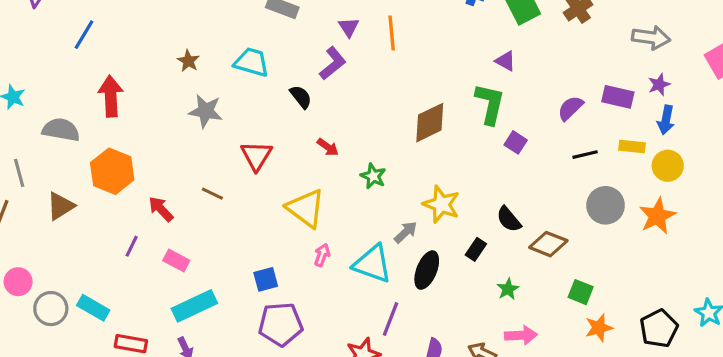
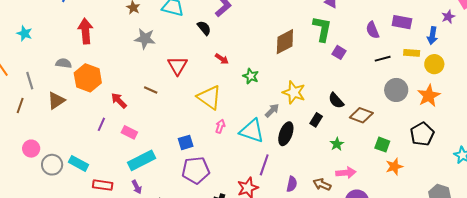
purple star: (659, 85) -> (448, 17), moved
purple semicircle: (570, 108) -> (373, 30), turned -66
gray semicircle: (61, 130) -> (64, 63), moved, size x0.7
black pentagon: (659, 328) -> (422, 134), moved

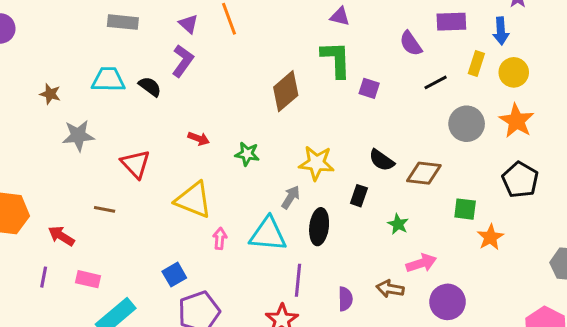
black semicircle: (204, 28) -> (150, 87), moved
yellow rectangle: (412, 53) -> (476, 64), turned -63

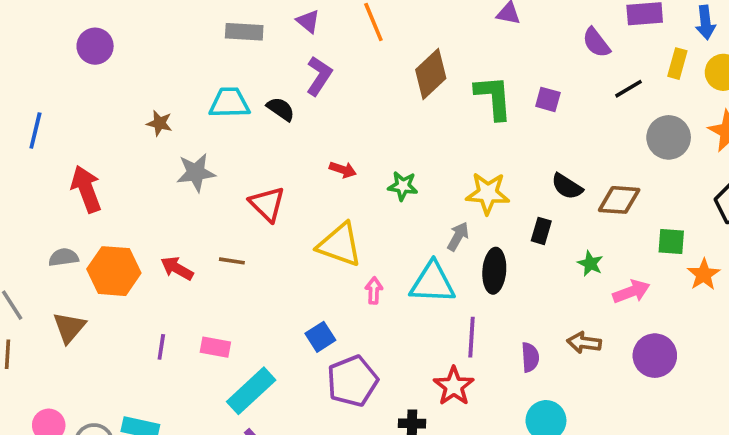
purple triangle: (188, 24) -> (308, 21), moved
green L-shape: (336, 59) -> (494, 97), moved
brown diamond: (286, 91) -> (431, 74), moved
red arrow: (61, 236) -> (177, 268), moved
pink arrow: (421, 263) -> (631, 292), moved

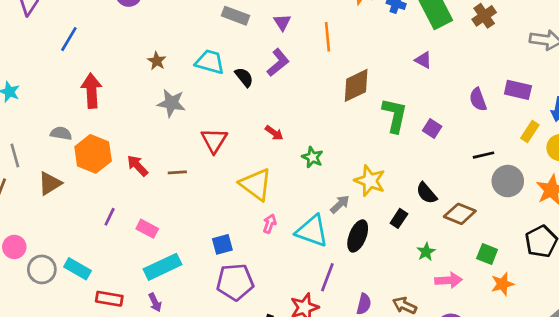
black line: (629, 89) -> (484, 155), moved
brown line: (232, 261) -> (177, 172), turned -30

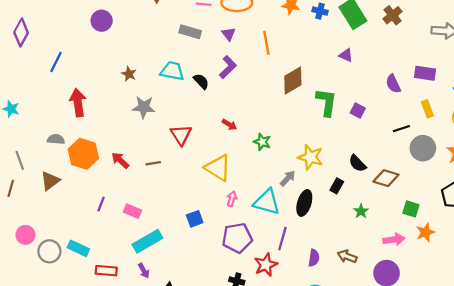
yellow rectangle: (530, 132) -> (427, 109), moved, turned -49
pink arrow: (448, 280) -> (394, 240), moved
purple pentagon: (235, 282) -> (237, 238), moved

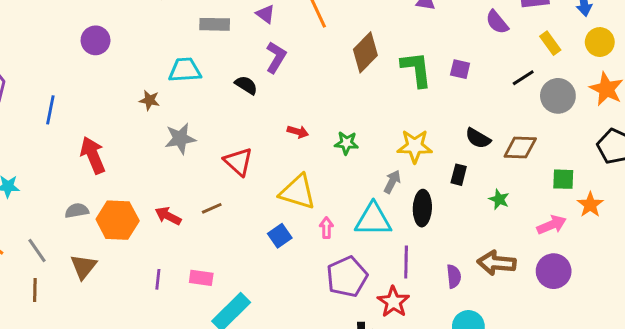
cyan trapezoid: (172, 71) -> (185, 70), moved
blue square: (195, 219) -> (280, 236), moved
brown arrow: (347, 256) -> (497, 263), size x1.4

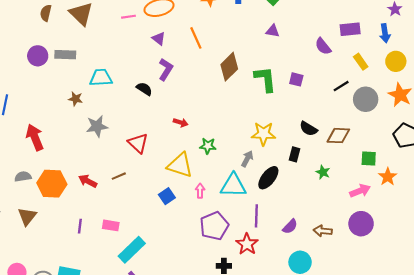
gray rectangle: (215, 24) -> (65, 55), moved
green star: (346, 143) -> (208, 146), moved
black ellipse: (422, 208) -> (268, 178), turned 35
brown arrow: (497, 263) -> (323, 231), moved, size x0.7
purple semicircle: (454, 276) -> (290, 227), turned 49

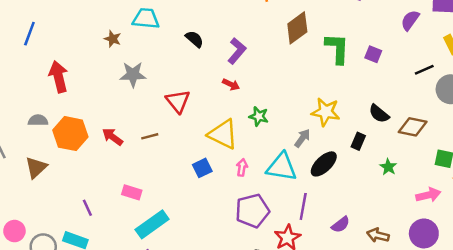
purple semicircle: (323, 46) -> (410, 20), turned 66
purple L-shape: (166, 69) -> (237, 51), moved
purple line: (80, 226) -> (87, 208), moved, turned -40

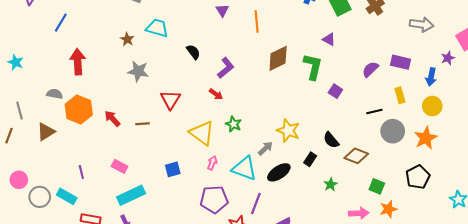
green L-shape: (337, 48) -> (313, 67), moved
blue square: (202, 168) -> (173, 169), moved

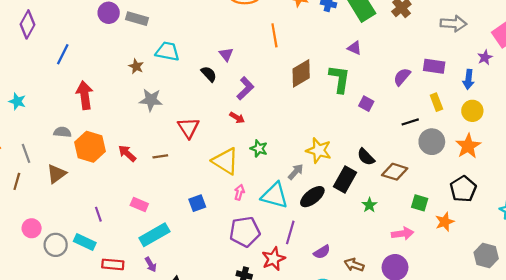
purple triangle: (222, 10) -> (226, 54), moved
black rectangle: (310, 159) -> (345, 180), size x1.6
orange star: (388, 209) -> (445, 222), moved

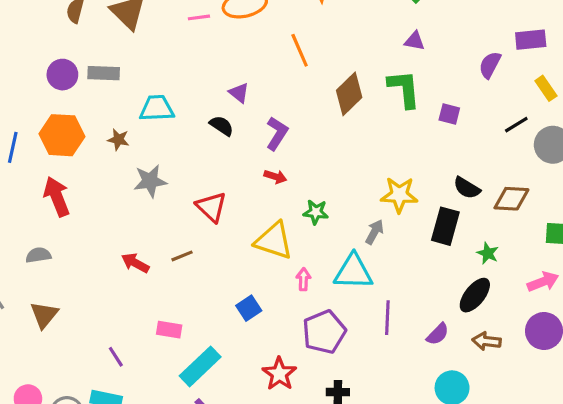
orange hexagon: (90, 147) -> (62, 135), moved
black ellipse: (312, 197) -> (475, 295), moved
red star: (273, 259) -> (279, 374), moved

